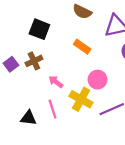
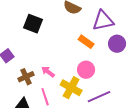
orange rectangle: (82, 47) -> (86, 42), moved
brown cross: (34, 61) -> (26, 77), moved

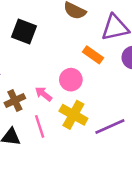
pink circle: (86, 70) -> (71, 80), moved

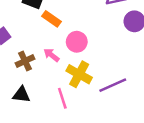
orange rectangle: (93, 55) -> (51, 19), moved
pink line: (40, 126) -> (62, 98), moved

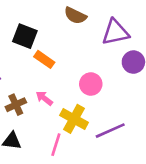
pink circle: (77, 42) -> (91, 84), moved
pink line: (62, 98) -> (56, 145), turned 35

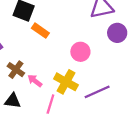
pink arrow: (44, 98) -> (35, 81), moved
brown cross: (16, 105) -> (16, 70), turned -30

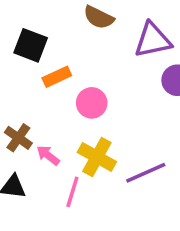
orange rectangle: (40, 31) -> (57, 77), turned -60
pink circle: (80, 52) -> (92, 103), moved

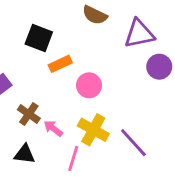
purple line: (146, 173) -> (133, 143), turned 72

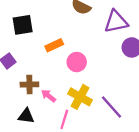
black square: (39, 38) -> (23, 25), moved, turned -30
brown cross: (29, 114) -> (29, 85), turned -36

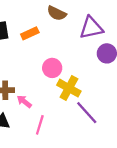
orange rectangle: (54, 45) -> (30, 33), moved
yellow cross: (80, 97) -> (69, 88), moved

